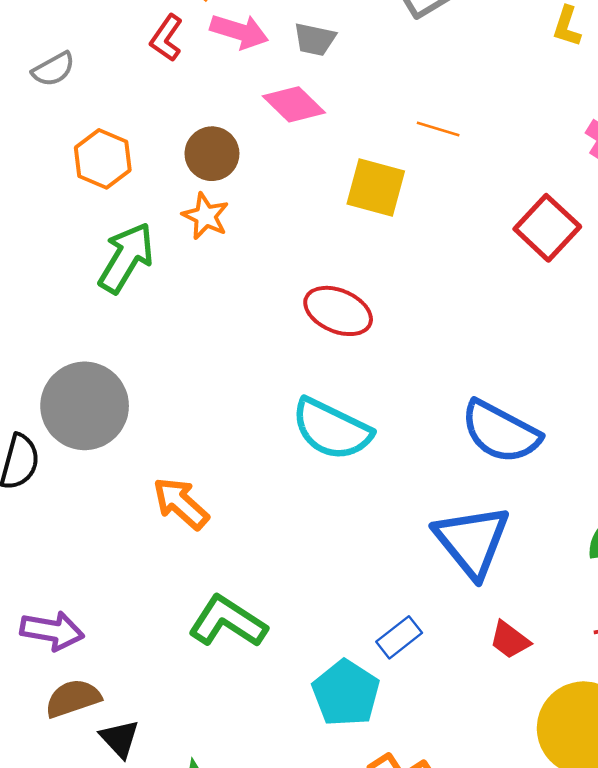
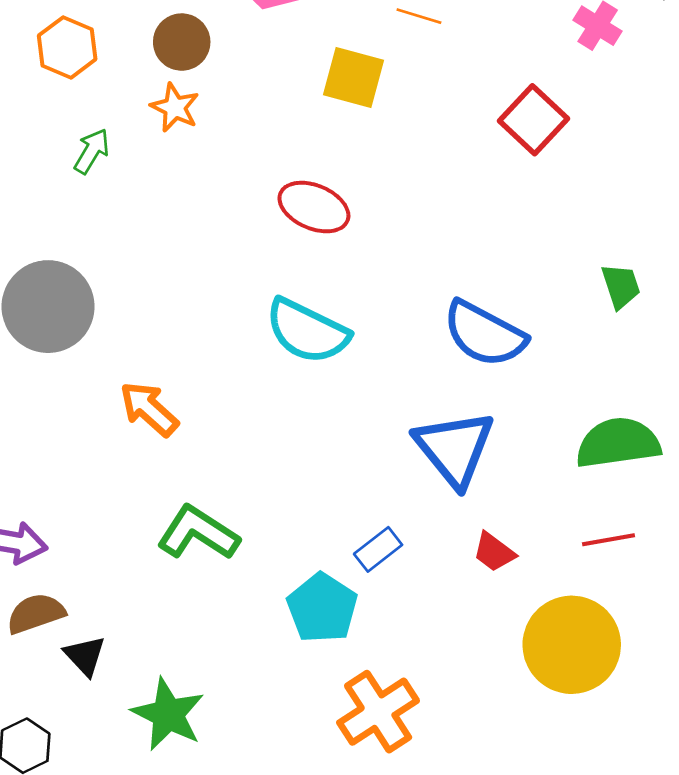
green arrow: (126, 258) -> (92, 151), size x0.6

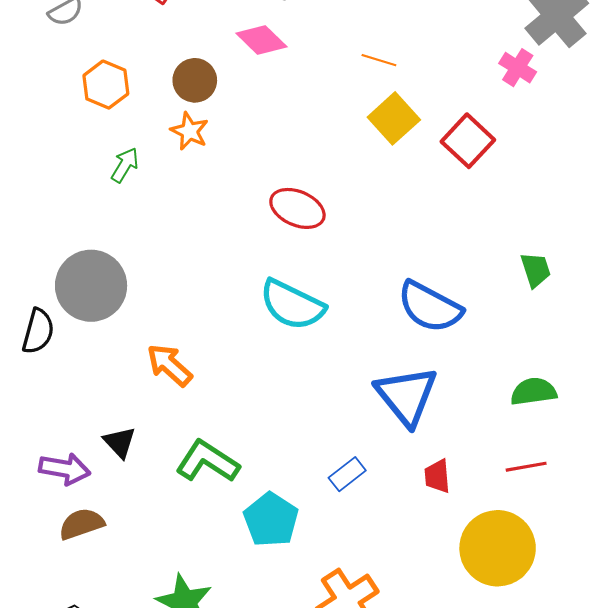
yellow square: (354, 77) -> (394, 118), moved, turned 33
green semicircle: (618, 443) -> (534, 392), size x0.7
red trapezoid: (494, 552) -> (437, 476), turned 48
cyan pentagon: (322, 608) -> (271, 520), moved
black triangle: (85, 656) -> (120, 442), moved

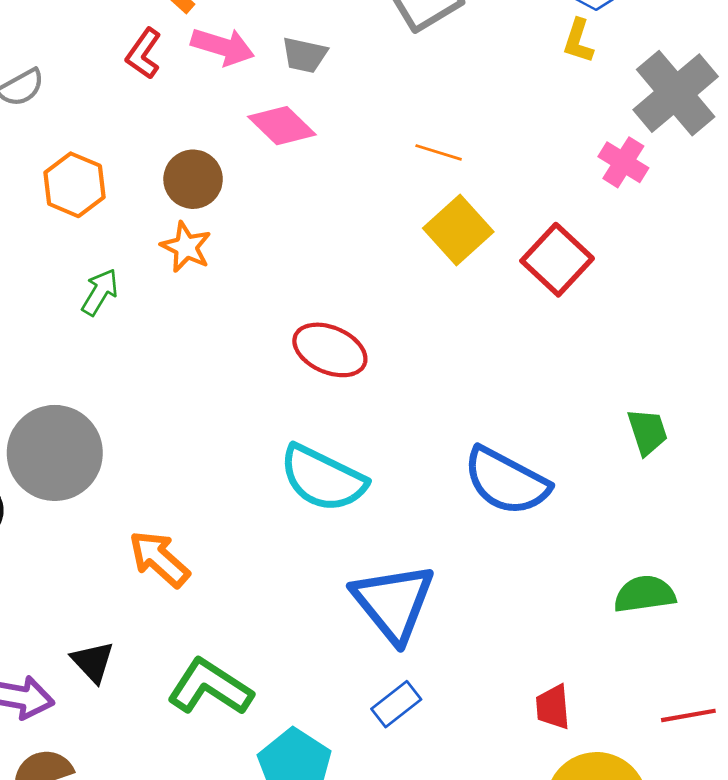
blue triangle: (406, 396) -> (393, 603), moved
red line: (526, 467) -> (688, 715), moved
red trapezoid: (437, 476) -> (553, 707), moved

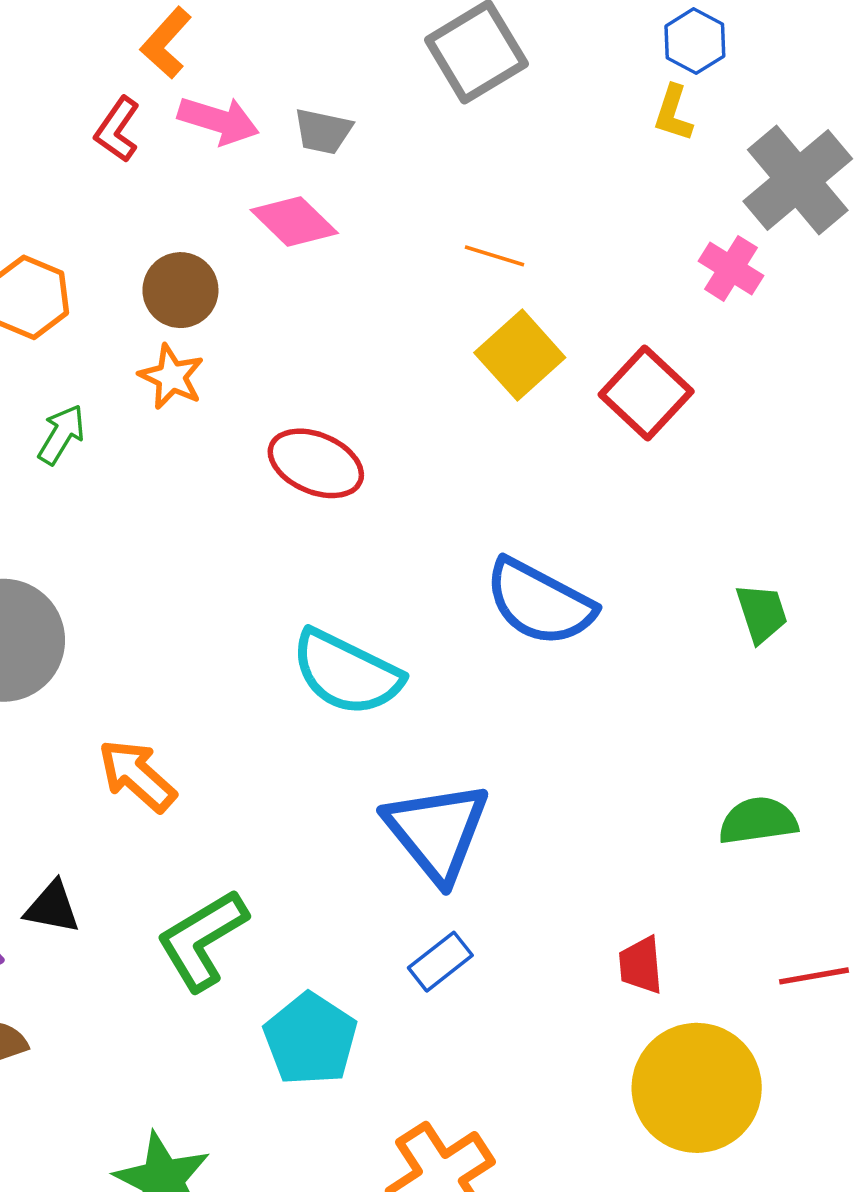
red ellipse: (330, 350) -> (316, 463), moved
blue semicircle: (506, 481) -> (540, 602), moved
black triangle: (93, 662) -> (52, 907), turned -36
green L-shape: (210, 687) -> (202, 940), turned -64

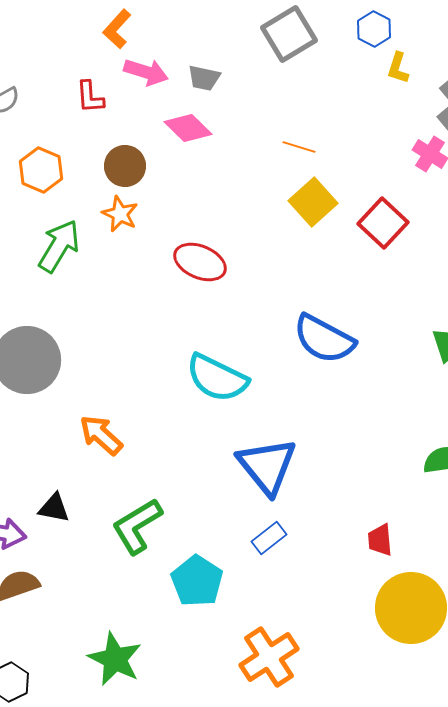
blue hexagon: (695, 41) -> (374, 29), moved
red L-shape: (117, 129) -> (90, 97), moved, turned -39
green arrow: (61, 434) -> (59, 246), size x1.6

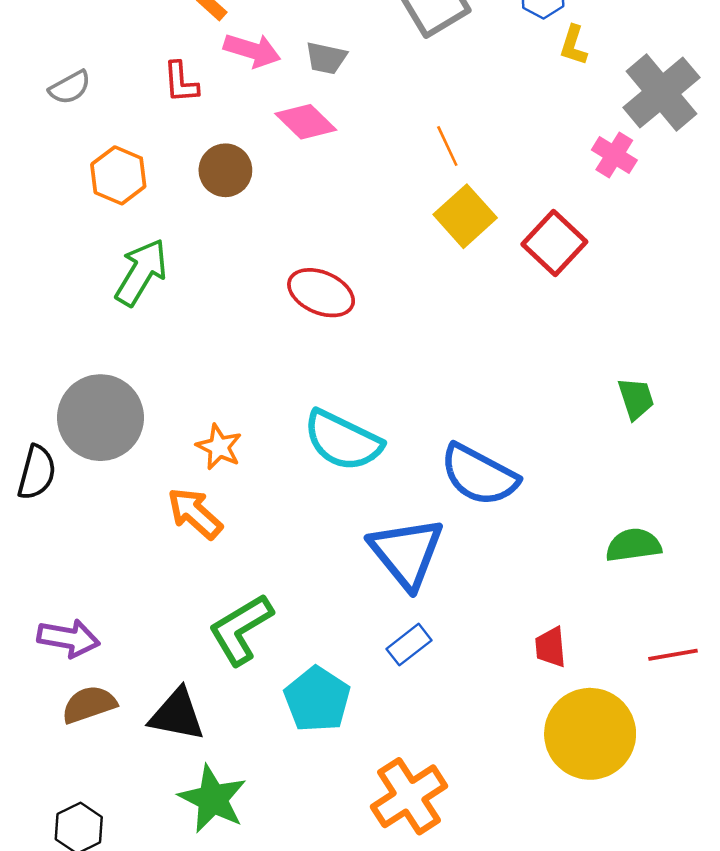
orange line: (299, 147) -> (447, 146), turned 48
orange star: (120, 214) -> (219, 447), moved
blue semicircle: (324, 339) -> (479, 475), moved
black triangle: (54, 508) -> (177, 715), moved, size x1.4

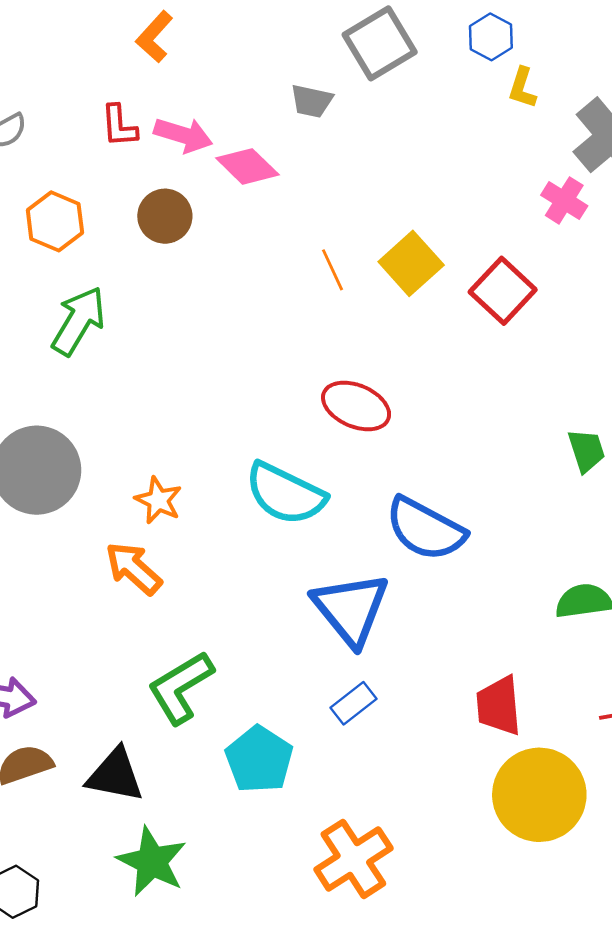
pink arrow: (252, 50) -> (183, 135), moved
gray trapezoid: (326, 58) -> (312, 101), moved
orange line: (447, 146) -> (332, 270), moved
red ellipse: (321, 293) -> (356, 406), moved
red trapezoid: (551, 647) -> (499, 706), size x1.4

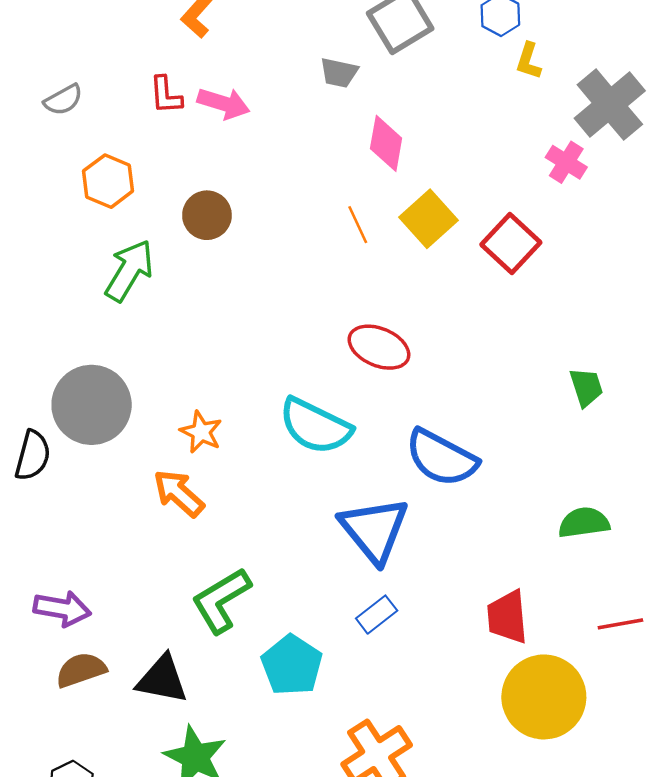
pink diamond: (247, 166) -> (386, 143), moved, turned 56
brown circle: (165, 216) -> (207, 215), moved

